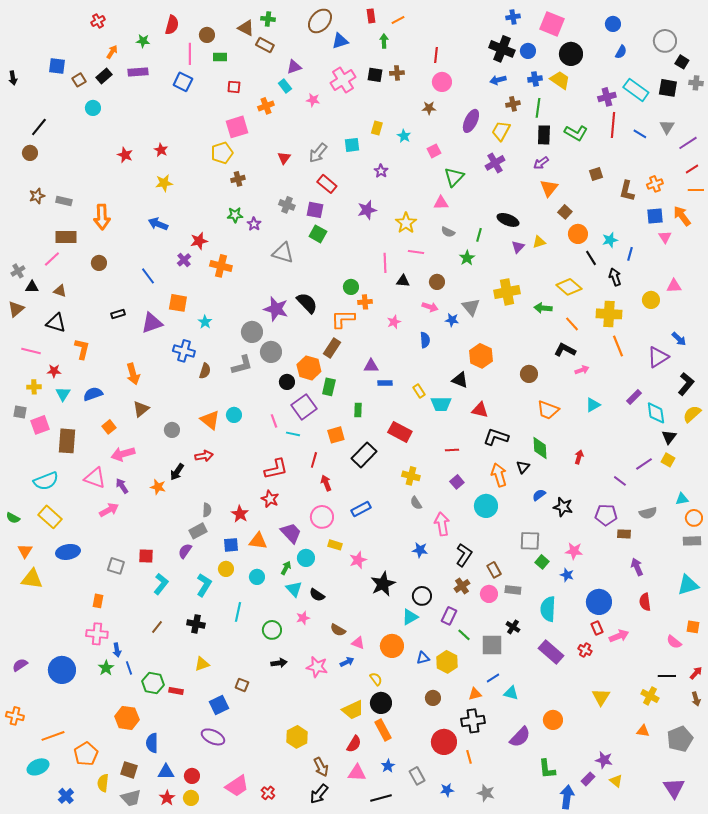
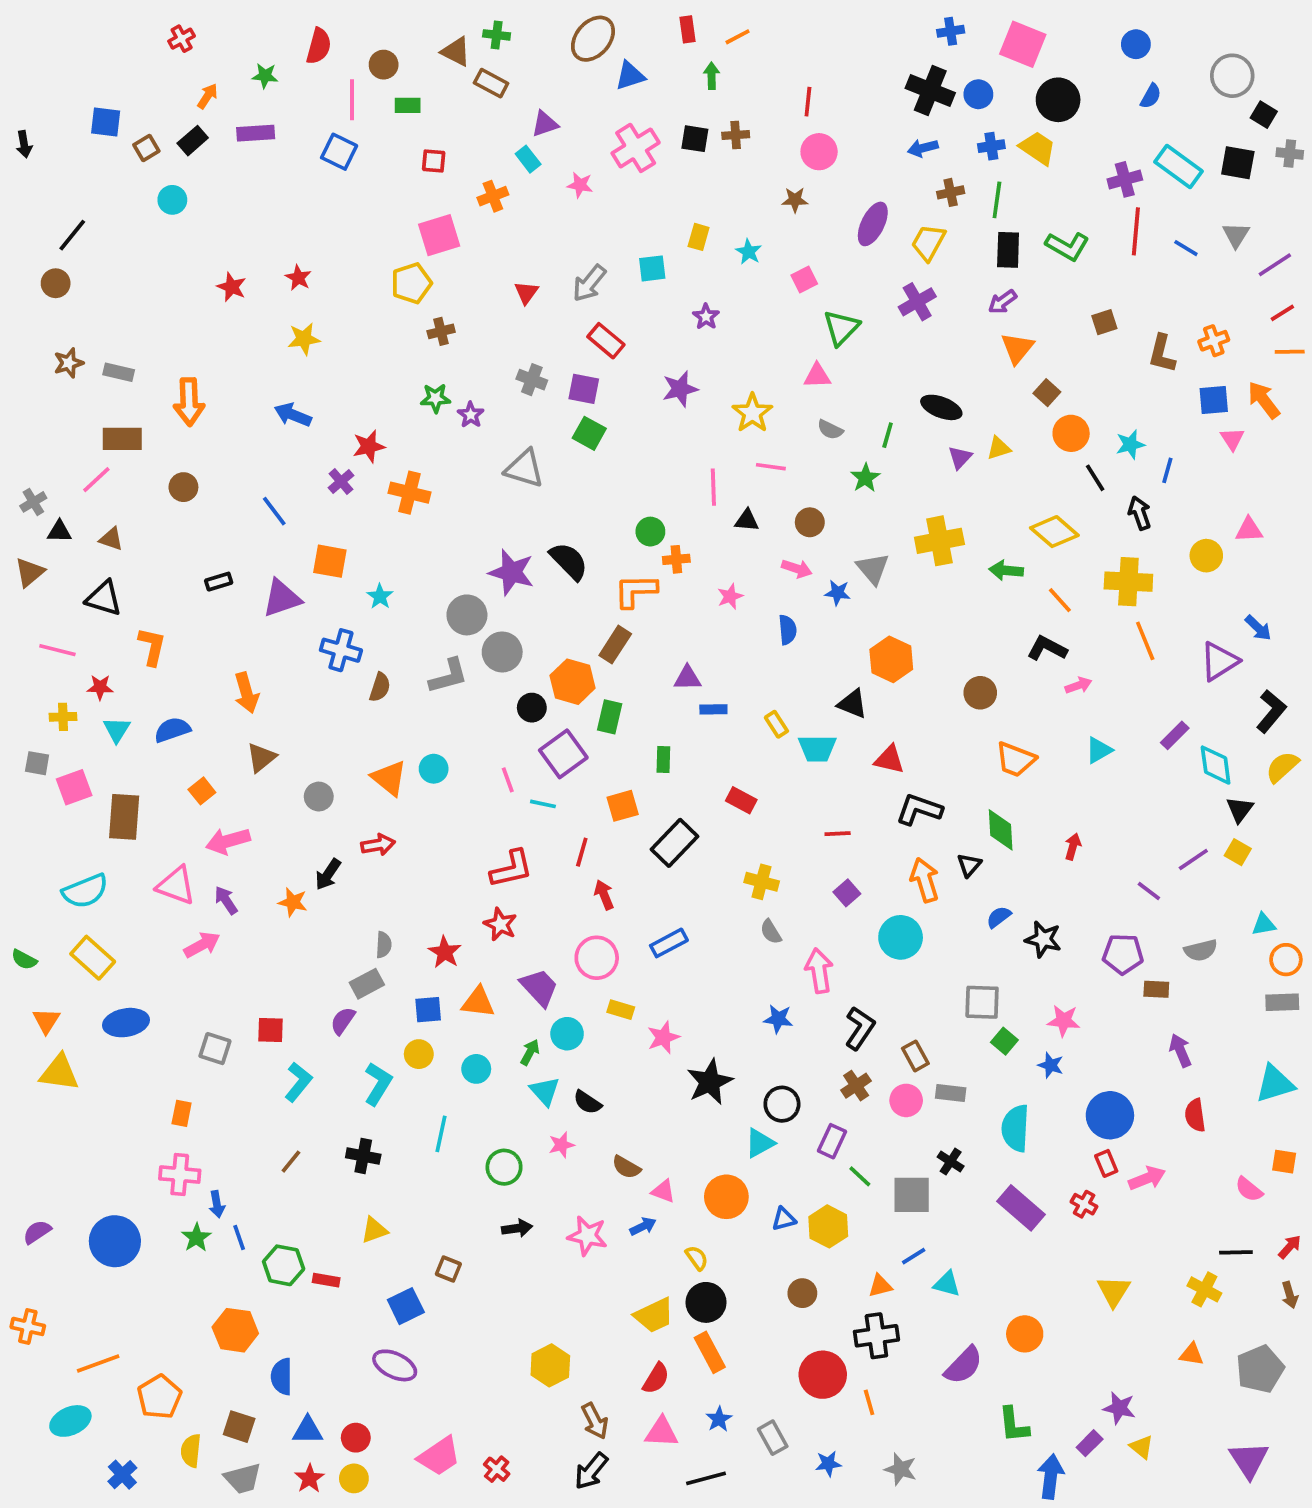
red rectangle: (400, 432) -> (741, 800), size x0.7

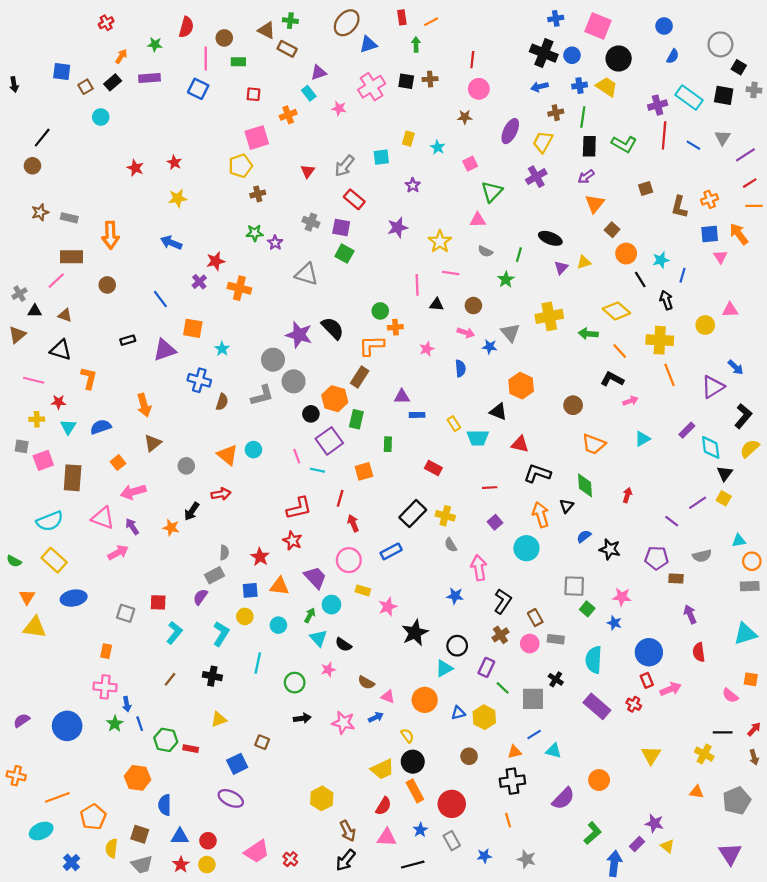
black rectangle: (674, 843) -> (413, 514), moved
red circle: (823, 1375) -> (452, 804), moved
green L-shape: (1014, 1425) -> (593, 833), turned -125

